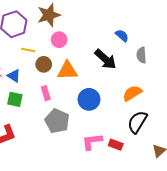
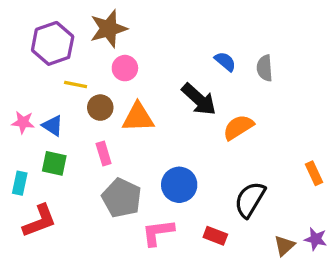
gray semicircle: (141, 55) -> (265, 68), moved
orange semicircle: (132, 93) -> (238, 127), moved
blue circle: (89, 99) -> (179, 185), moved
pink L-shape: (92, 142) -> (158, 232), moved

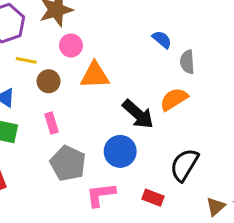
gray semicircle: (265, 68) -> (187, 62), moved
black arrow: (199, 99) -> (138, 114), moved
orange triangle: (138, 117) -> (95, 75), moved

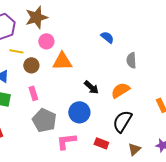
gray semicircle: (187, 62) -> (131, 60), moved
orange semicircle: (174, 99) -> (120, 90), moved
black arrow: (138, 114) -> (91, 87), size x0.7
brown triangle: (216, 207) -> (134, 149), moved

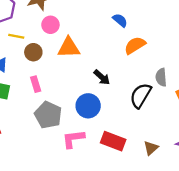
gray semicircle: (131, 60) -> (161, 77), moved
orange semicircle: (120, 90) -> (135, 45), moved
black semicircle: (122, 121) -> (141, 96), moved
red rectangle: (101, 143) -> (113, 141), size x1.5

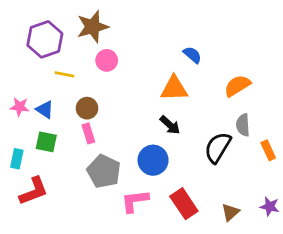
orange semicircle: (135, 45) -> (237, 86), moved
orange triangle: (69, 48) -> (174, 88), moved
brown circle: (33, 52) -> (87, 108), moved
red rectangle: (113, 141) -> (184, 204), turned 35

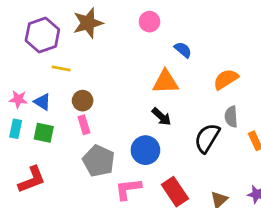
pink circle: (107, 60) -> (149, 22), moved
cyan rectangle: (17, 159) -> (16, 129), moved

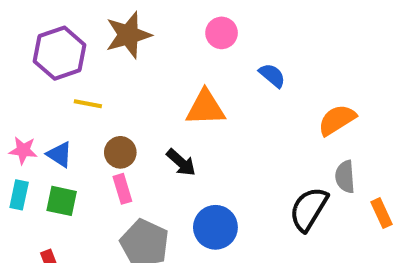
orange triangle: (166, 82) -> (205, 108), moved
black arrow: (162, 117) -> (181, 162), moved

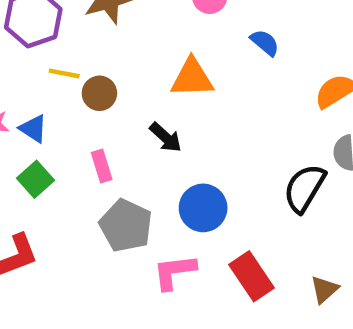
brown circle: (120, 152) -> (99, 93), moved
green square: (62, 201) -> (36, 179), turned 36

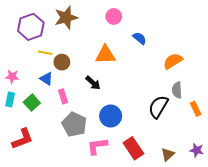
blue triangle: (33, 129) -> (46, 79), moved

